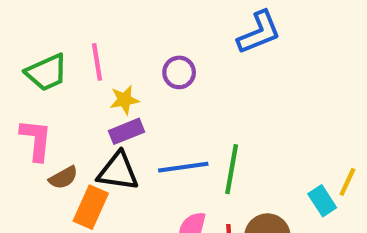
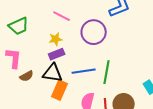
pink line: (97, 62) -> (62, 16), moved, turned -54
purple circle: (179, 72) -> (94, 32), moved, size x1.6
orange rectangle: (91, 207) -> (60, 90), moved

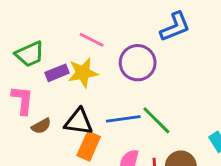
yellow star: (56, 39) -> (83, 73), size x1.5
purple rectangle: (57, 54) -> (57, 73), moved
green line: (107, 72) -> (156, 120), turned -55

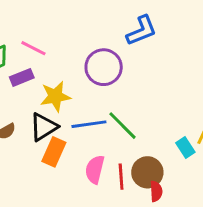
pink line: (92, 40) -> (33, 48), moved
yellow star: (83, 73) -> (55, 96), moved
black triangle: (79, 122) -> (44, 127), turned -40

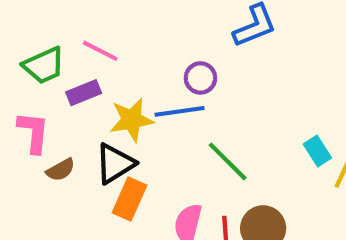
purple circle: (104, 67) -> (200, 78), size x0.6
blue line: (89, 124) -> (180, 111), moved
cyan rectangle: (185, 148) -> (317, 151), moved

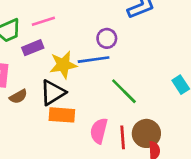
pink line: (100, 51) -> (43, 21), turned -45
orange rectangle: (129, 199) -> (62, 115), turned 70

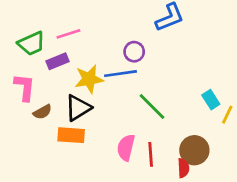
orange rectangle: (62, 115) -> (71, 135), moved
brown circle: (146, 133) -> (194, 150), moved

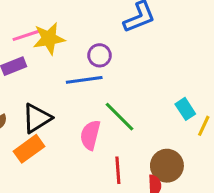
yellow star: (89, 79) -> (49, 39), moved
orange rectangle: (71, 135) -> (29, 149), turned -40
pink semicircle: (126, 147) -> (90, 135), moved

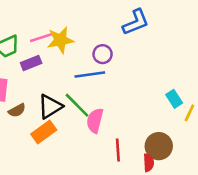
green line: (119, 117) -> (77, 105), moved

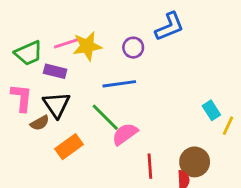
purple circle: (103, 54) -> (133, 48), moved
purple rectangle: (31, 63) -> (55, 71), turned 36
black triangle: (50, 107) -> (56, 105), moved, turned -32
pink semicircle: (95, 121) -> (125, 134), turned 40

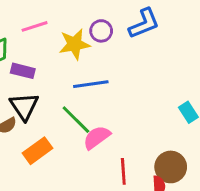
pink line: (66, 43) -> (35, 26), moved
yellow star: (87, 46) -> (75, 44), moved
purple circle: (133, 48) -> (101, 31), moved

